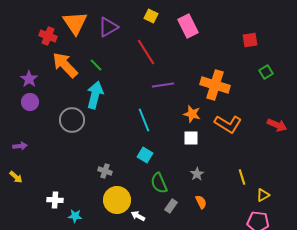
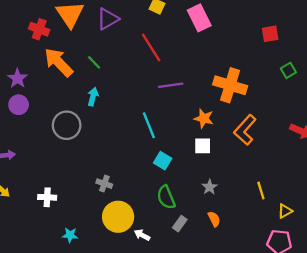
cyan arrow: (95, 95) -> (93, 97), size x0.6
orange L-shape: (228, 124) -> (245, 130), turned 100
cyan square: (145, 155) -> (163, 161), moved
white cross: (55, 200) -> (47, 197), moved

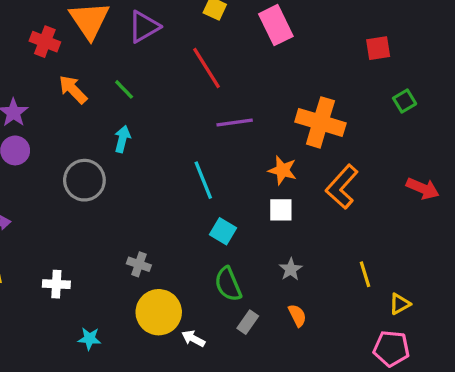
orange arrow: (59, 62) -> (73, 89), size x0.7

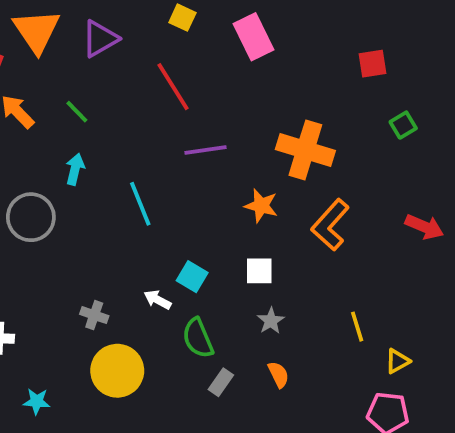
cyan line: (203, 180) -> (140, 204), moved
white square: (281, 210) -> (259, 271), moved
white arrow: (193, 339) -> (158, 300), moved

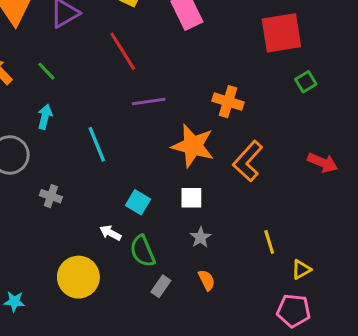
red square: (373, 64) -> (281, 33), size x1.8
orange cross: (305, 150) -> (228, 102), size x0.7
orange star: (261, 206) -> (193, 146), size x1.6
white arrow: (158, 300) -> (110, 233), moved
gray cross: (94, 315) -> (51, 196), moved

